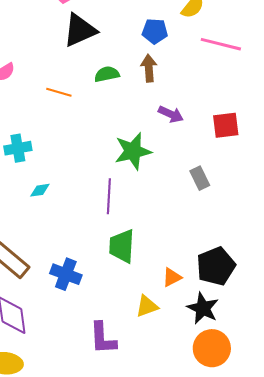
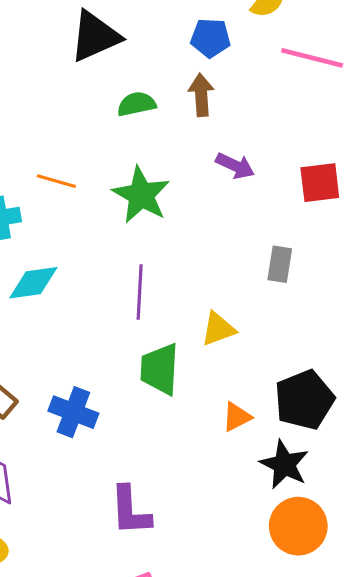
orange line: (59, 92) -> (56, 181), moved
green star: (133, 151) -> (141, 195), moved, turned -30
gray rectangle: (200, 178) -> (280, 264), turned 35
cyan diamond: (40, 190) -> (33, 283), size x1.6
yellow triangle: (147, 306) -> (218, 329), moved

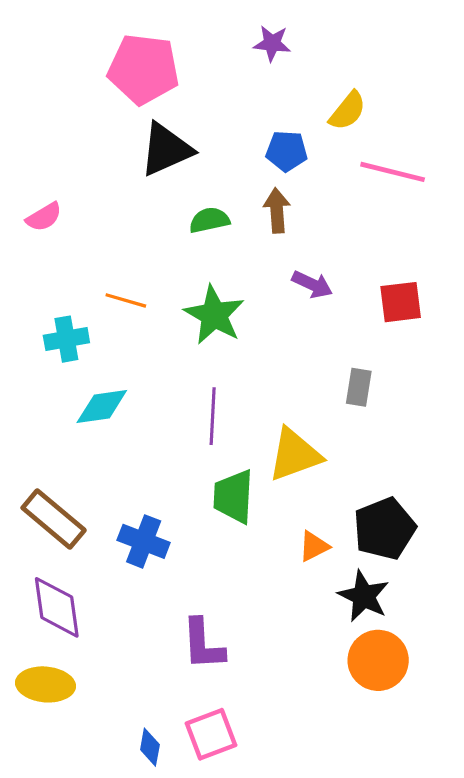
yellow triangle: (218, 329) -> (295, 455), size x1.5

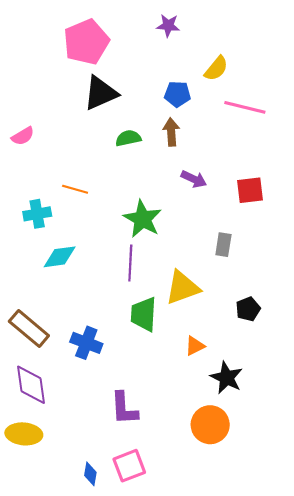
pink pentagon: (144, 69) -> (86, 42), turned -30
green star: (214, 315) -> (143, 219), moved
black pentagon: (385, 529) -> (248, 309), moved, size x0.6
orange circle: (378, 660) -> (210, 425), moved

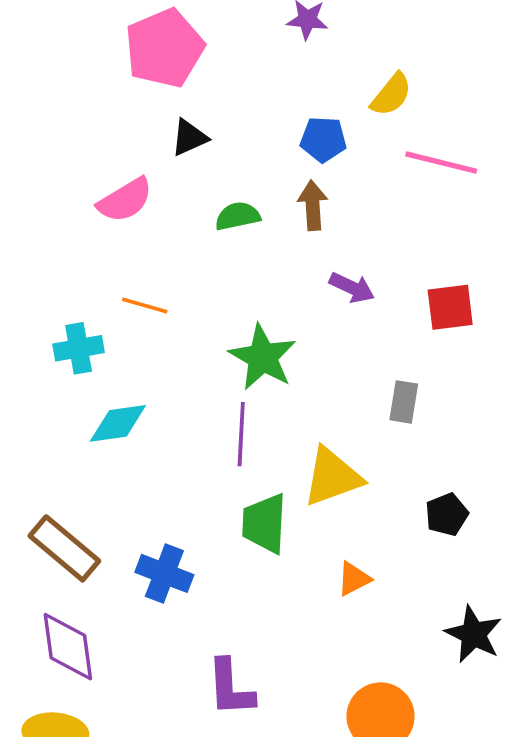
black triangle: (101, 93) -> (189, 138), size x0.6
pink semicircle: (23, 136) -> (125, 200), moved, size x1.4
black star: (227, 378) -> (473, 634), moved

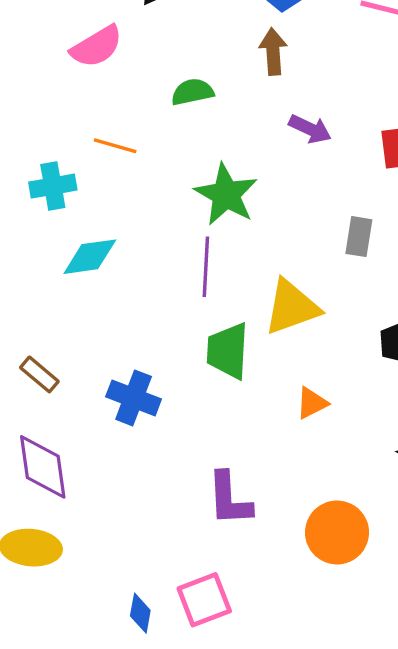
green semicircle: (238, 216) -> (192, 92), moved
brown rectangle: (64, 548) -> (39, 374), size x0.6
purple L-shape: (230, 688) -> (229, 499), moved

